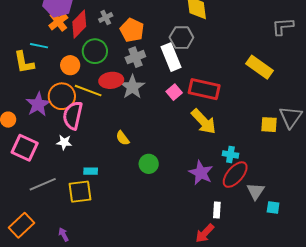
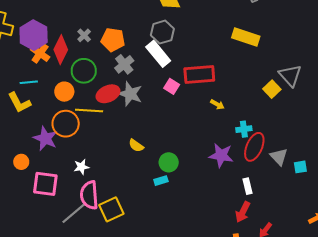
pink semicircle: (73, 115) -> (89, 195), moved
yellow arrow: (204, 121) -> (217, 104), moved, size x0.5
yellow square: (269, 125) -> (272, 89), turned -30
cyan rectangle: (91, 171) -> (161, 181), moved

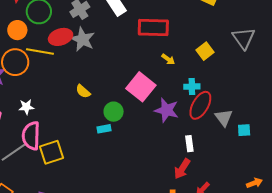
pink square: (172, 86) -> (141, 87), moved, size x1.8
yellow square: (272, 89) -> (205, 51), moved

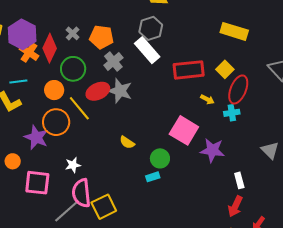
yellow line: (40, 51) -> (79, 108), turned 48
yellow square: (205, 51) -> (225, 69), moved
cyan cross: (192, 87) -> (232, 113), moved
red ellipse: (200, 105) -> (238, 90), moved

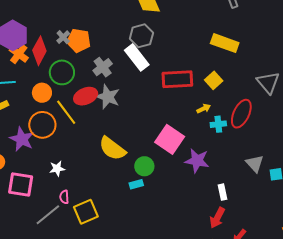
orange pentagon: (101, 37) -> (79, 41), moved
red ellipse: (238, 90) -> (241, 114), moved
yellow arrow: (207, 99) -> (204, 109), moved, turned -56
yellow semicircle: (127, 142) -> (112, 149), size x1.8
pink semicircle: (81, 193) -> (64, 197), size x0.5

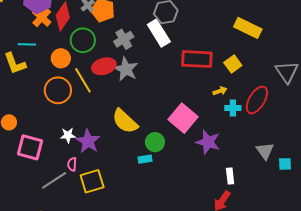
purple star: (22, 139) -> (88, 141), moved

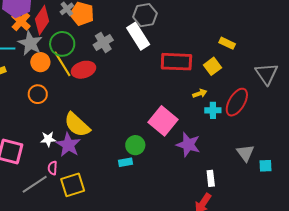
yellow rectangle: (248, 28) -> (227, 43), moved, size x0.6
gray star: (126, 69) -> (30, 43), moved
yellow line: (83, 80) -> (62, 64), moved
orange circle: (58, 90) -> (38, 94), size x0.7
yellow semicircle: (125, 121) -> (77, 125), moved

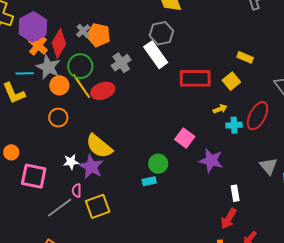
pink square: (163, 121) -> (185, 138), size x0.7

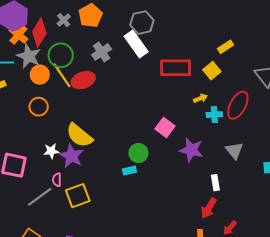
orange pentagon: (98, 35) -> (90, 16), moved, turned 30
yellow rectangle: (245, 57) -> (225, 47), turned -56
gray triangle: (269, 166) -> (234, 150), moved

